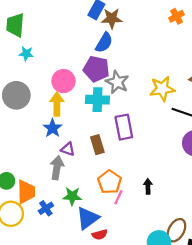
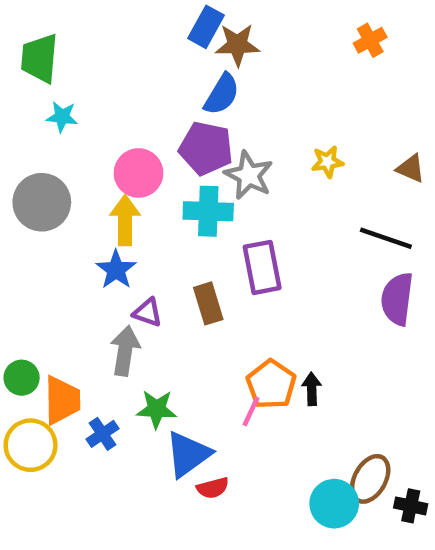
yellow star: (162, 89) -> (327, 162), moved, size x0.6
orange pentagon: (110, 182) -> (271, 384), moved

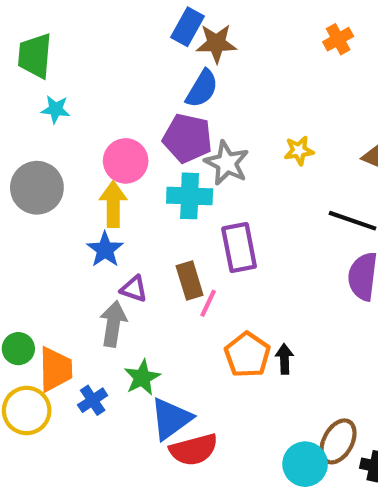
green star: (156, 409) -> (142, 377), turned -30
pink line: (251, 411) -> (208, 303), moved
red semicircle: (213, 488) -> (194, 450), size x1.6

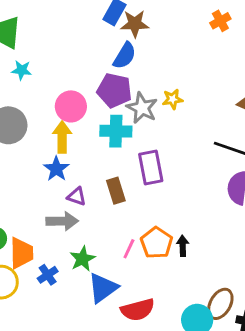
yellow star: (299, 151) -> (172, 99), moved
pink line: (208, 303) -> (129, 249), moved
gray arrow: (113, 324) -> (62, 221), turned 80
red semicircle: (194, 450) -> (138, 310), moved

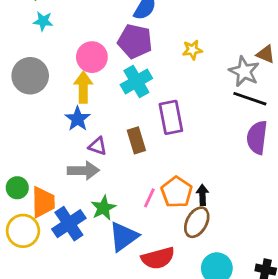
gray star: (142, 108) -> (244, 71), moved
cyan cross: (116, 131) -> (136, 81), turned -32
blue cross: (48, 275) -> (69, 224), size x1.6
brown ellipse: (220, 304) -> (197, 222), moved

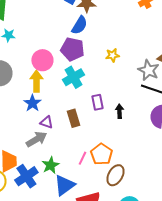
purple rectangle: (171, 117) -> (97, 102), size x0.7
gray arrow: (83, 171) -> (36, 139), turned -30
black arrow: (202, 195) -> (119, 111), moved

